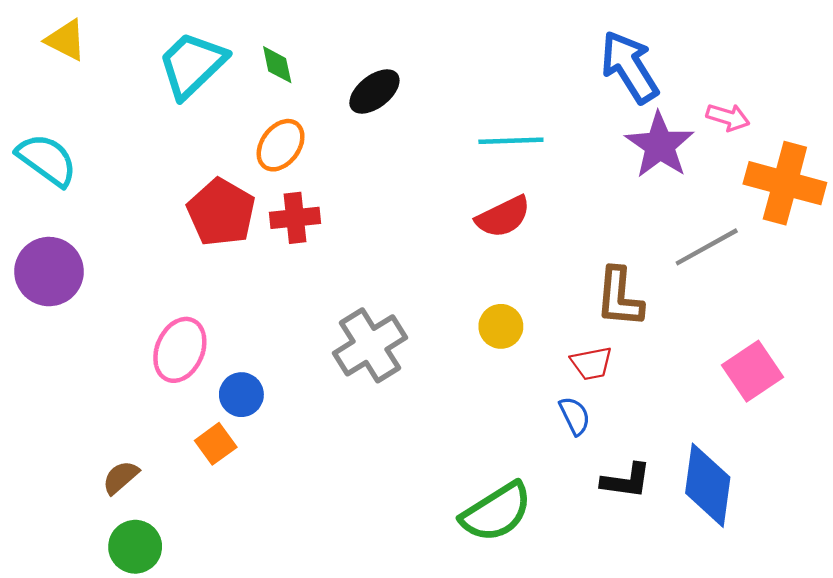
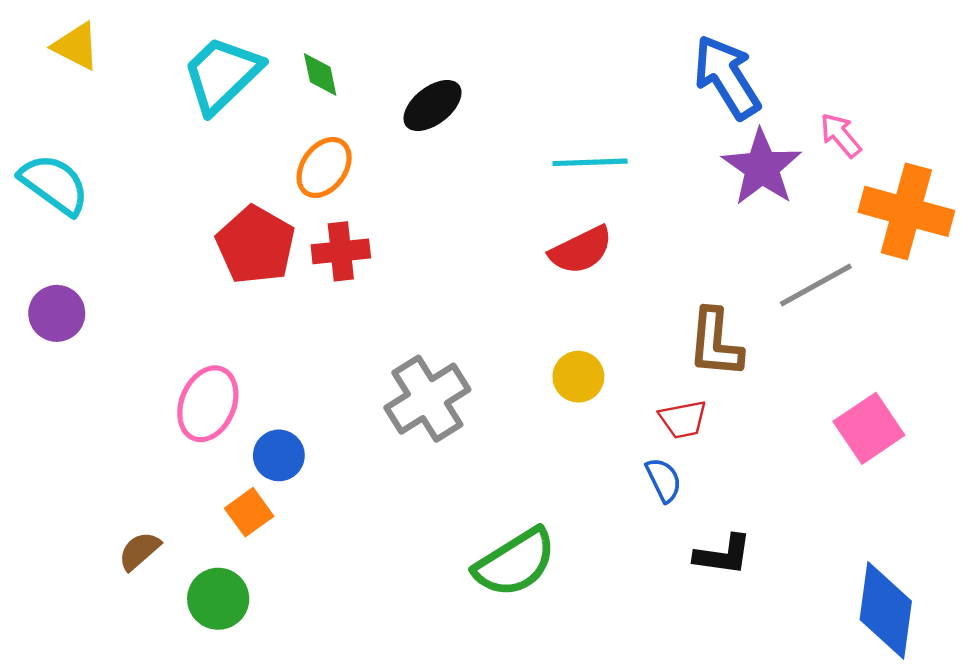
pink arrow: (728, 117) -> (841, 135), turned -147
purple circle: (49, 272) -> (57, 313), size x0.7
blue diamond: (708, 485) -> (886, 610), moved
green semicircle: (496, 512) -> (515, 563), moved
green circle: (135, 547) -> (218, 599), moved

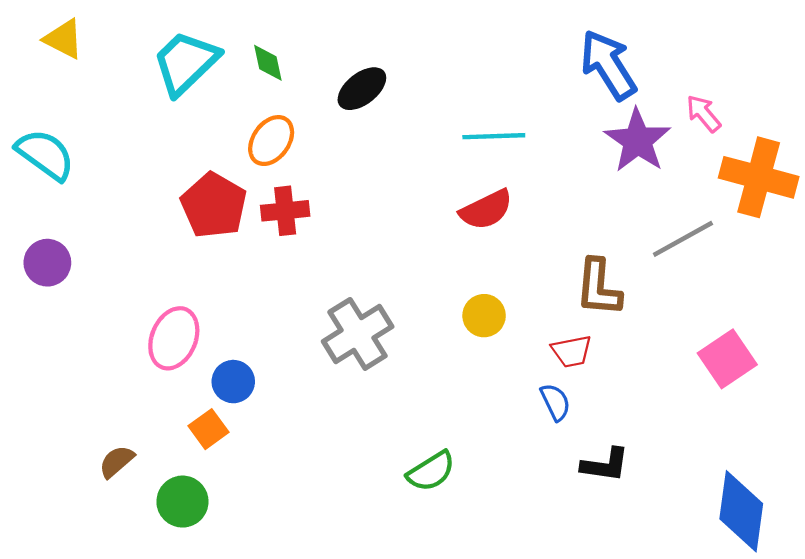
green semicircle: (515, 563) -> (431, 471), size x0.7

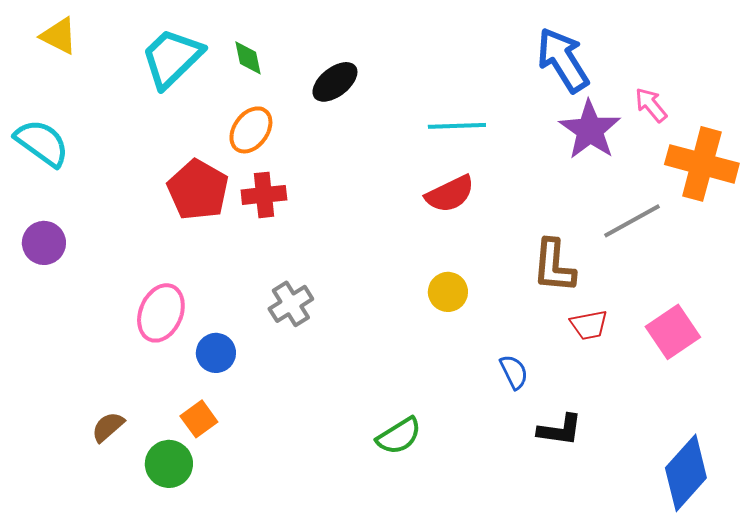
gray cross: (358, 334) -> (291, 304), moved, size x0.7
red trapezoid: (572, 351) -> (589, 325), moved
orange square: (208, 429) -> (199, 419), moved
blue diamond: (741, 511) -> (686, 473), turned 34

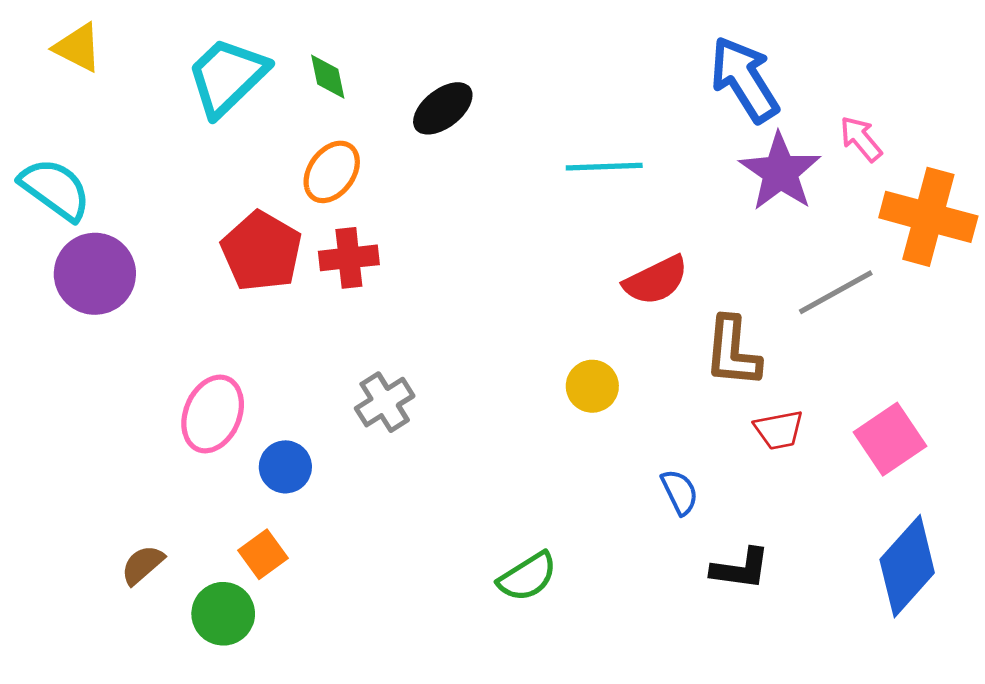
red semicircle: (450, 194) -> (656, 280), moved
purple circle: (44, 243) -> (95, 274), moved, size x1.4
blue diamond: (686, 473) -> (907, 566), moved

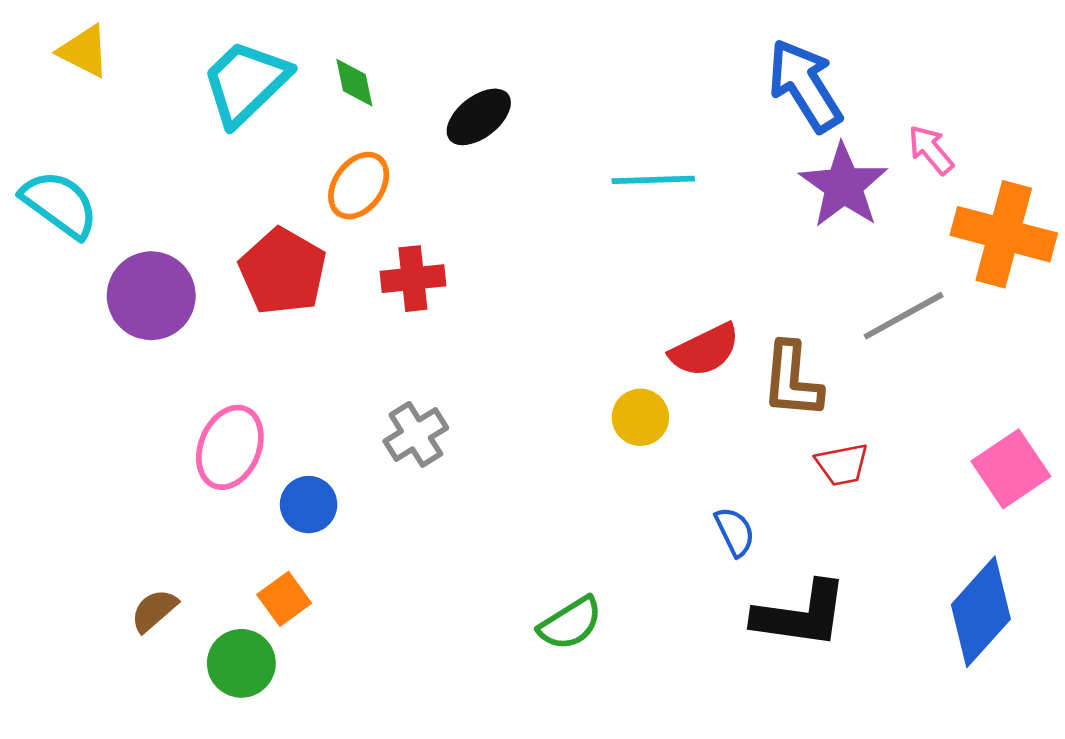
red cross: (349, 258) -> (413, 279), moved
purple circle: (95, 274) -> (151, 296), moved
red semicircle: (656, 280) -> (705, 350), moved
pink square: (890, 439) -> (1011, 469), moved
black L-shape: (740, 569) -> (801, 615), size x1.5

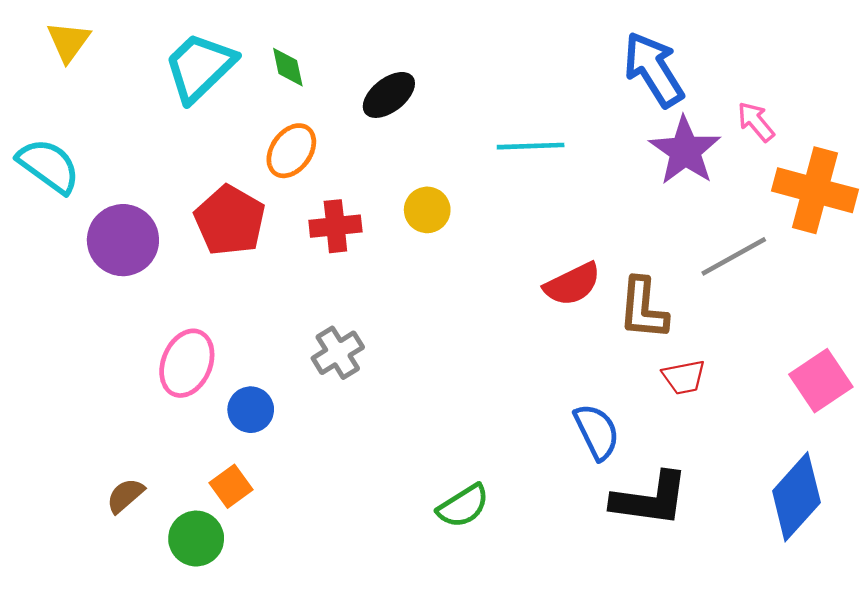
yellow triangle: (84, 51) -> (68, 42), turned 39
yellow circle: (640, 417) -> (427, 210), moved
blue semicircle: (735, 532) -> (597, 432), size x1.4

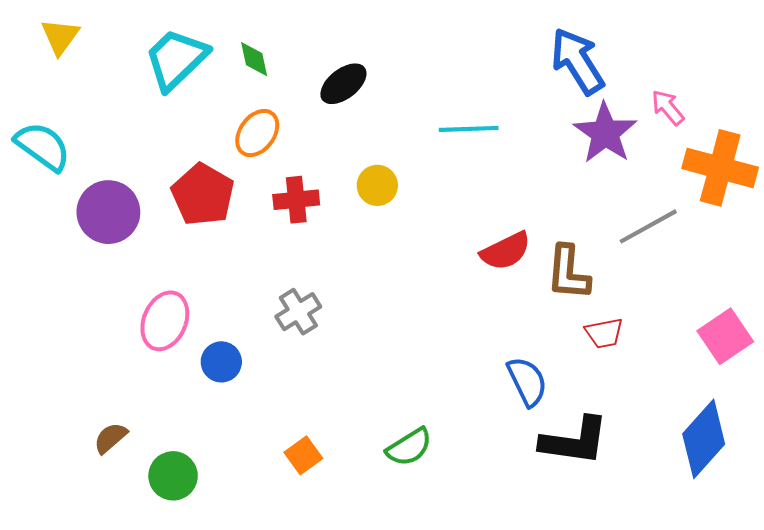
orange square: (231, 486) -> (303, 455), moved

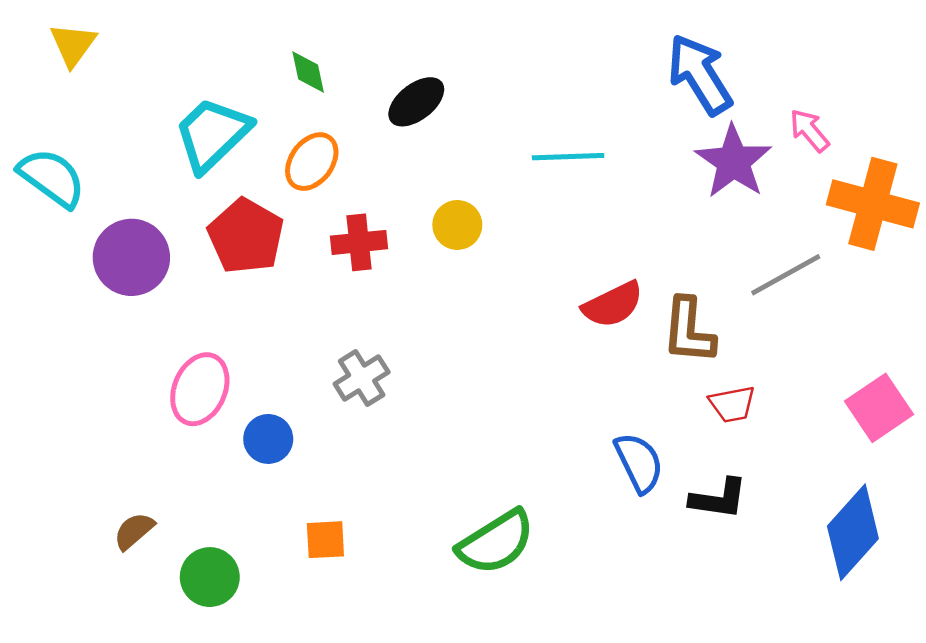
cyan trapezoid: (176, 59) -> (212, 134), moved
black L-shape: (574, 441) -> (719, 499), moved, size x0.7
green semicircle: (409, 447) -> (496, 542), size x1.4
orange square: (303, 455) -> (325, 540), moved, turned 33

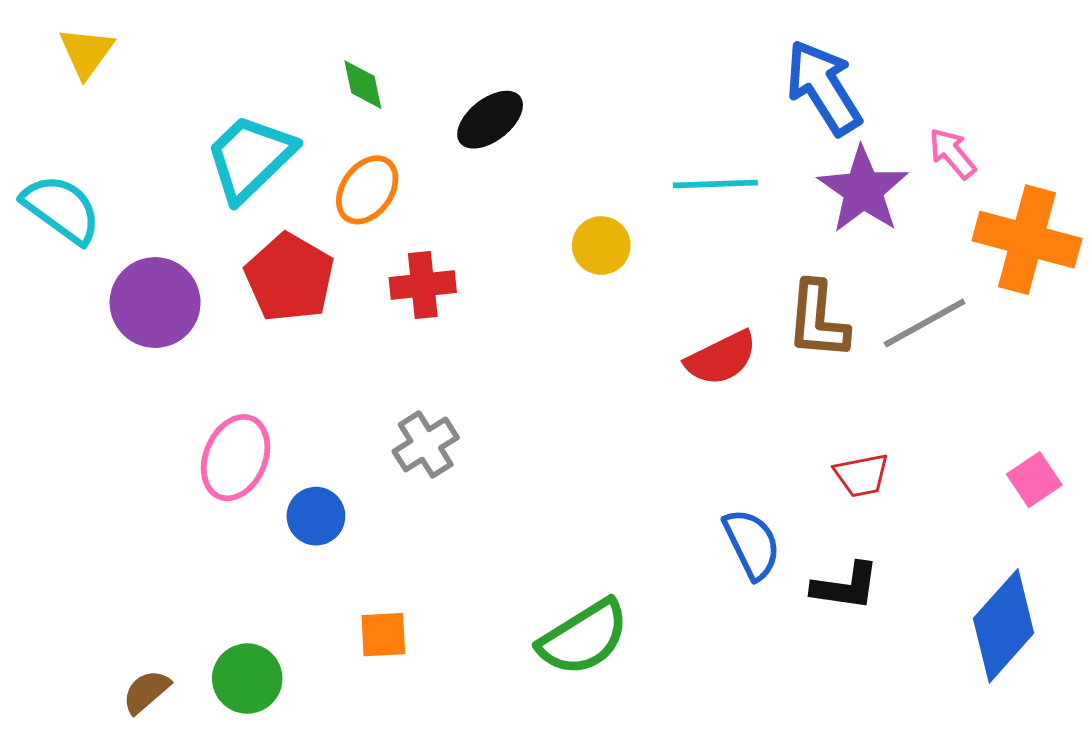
cyan line: (568, 157) -> (715, 184), moved
yellow circle: (457, 225) -> (601, 245), moved
brown L-shape: (689, 331) -> (818, 320), moved
pink square: (879, 408) -> (1034, 480), size x0.7
brown semicircle: (134, 531) -> (146, 692), moved

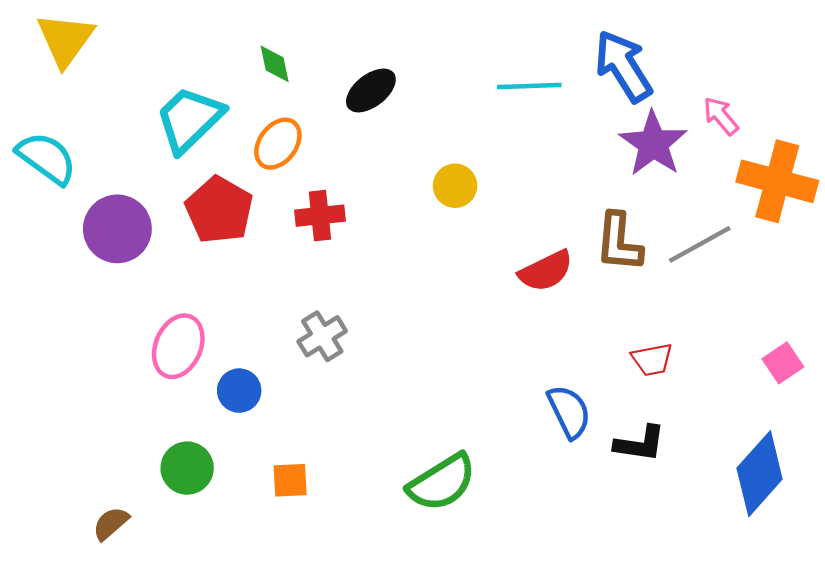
yellow triangle: (86, 52) -> (65, 40), size x1.4
cyan line: (715, 184) -> (529, 86), moved
green circle: (247, 679) -> (187, 468), moved

